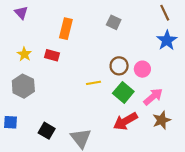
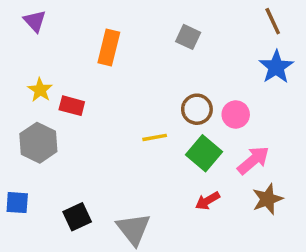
red rectangle: (52, 55) -> (72, 106), moved
red arrow: (125, 121) -> (207, 201), size x0.6
black square: (47, 131) -> (77, 217), turned 35

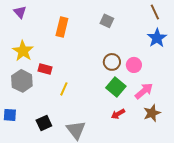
yellow star: (40, 90) -> (23, 51), size x1.5
red rectangle: (72, 106) -> (45, 69), moved
yellow line: (155, 137) -> (64, 89), moved, turned -56

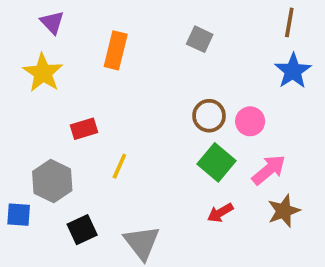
purple triangle: (20, 12) -> (52, 22), moved
brown line: (155, 12) -> (289, 22), turned 35
yellow star: (23, 51) -> (43, 73), moved
red rectangle: (45, 69) -> (84, 129), turned -32
gray hexagon: (22, 81) -> (52, 181), moved

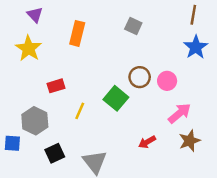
green square: (216, 162) -> (116, 98), moved

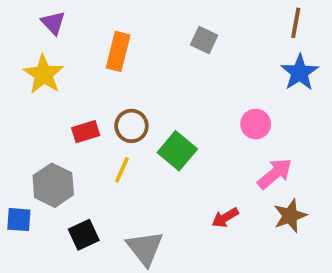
brown circle: (140, 77) -> (131, 126), moved

